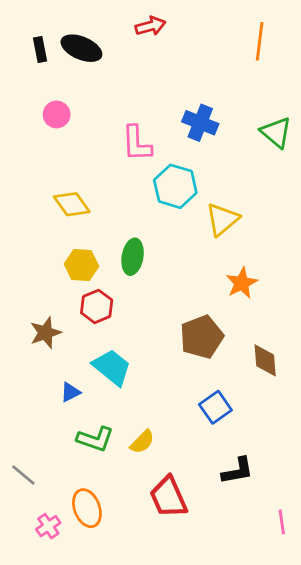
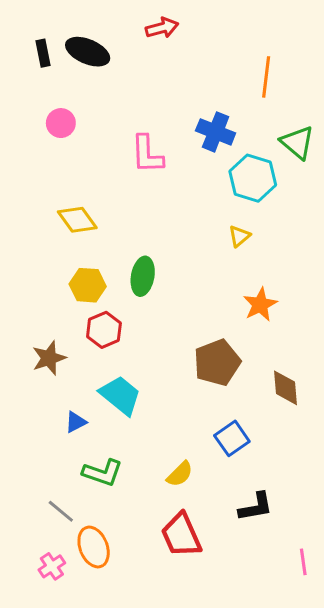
orange line: (260, 41) -> (266, 77), moved
cyan hexagon: (175, 186) -> (253, 178), moved
yellow triangle: (222, 219) -> (239, 236), size x0.6
yellow semicircle: (142, 442) -> (180, 474), moved
gray line: (23, 475) -> (61, 511), moved

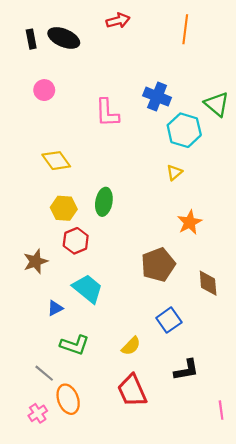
orange line: (266, 77) -> (185, 29), moved

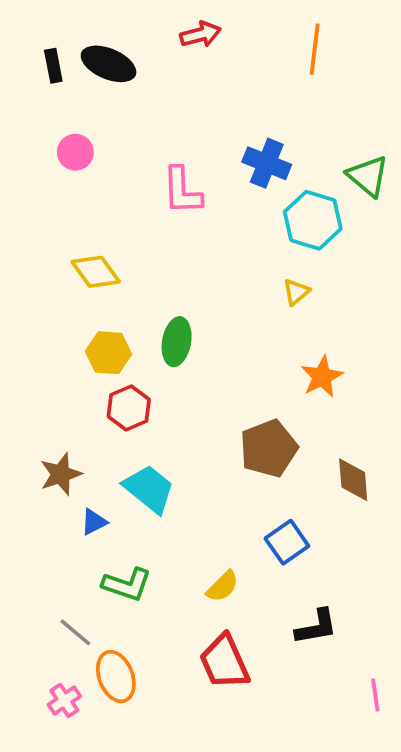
brown star: (36, 261) -> (61, 474), moved

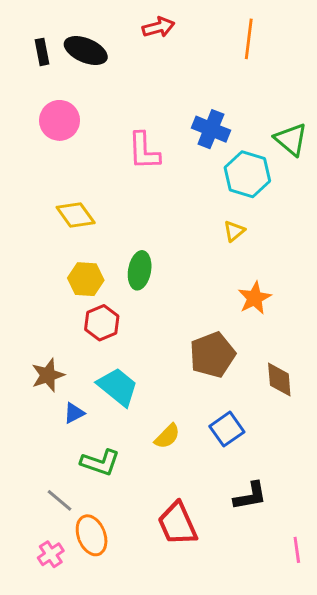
pink circle: (75, 152) -> (59, 120), size x1.4
yellow semicircle: (223, 586) -> (167, 436), moved

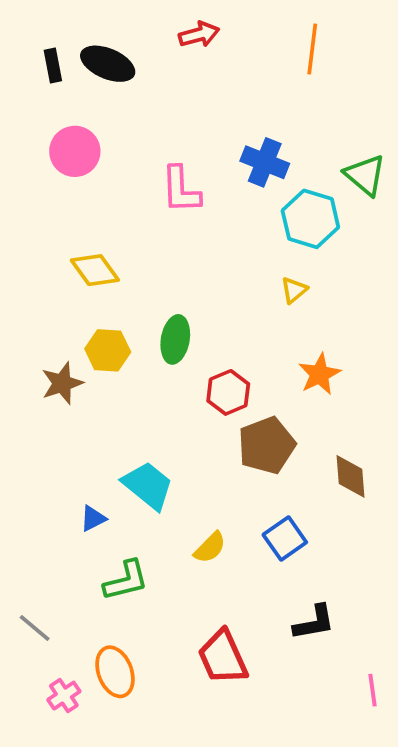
red hexagon: (102, 323) -> (228, 392), moved
brown star: (48, 375) -> (62, 383), moved
green L-shape: (100, 463) -> (126, 580), turned -33
gray line: (59, 500) -> (35, 628), moved

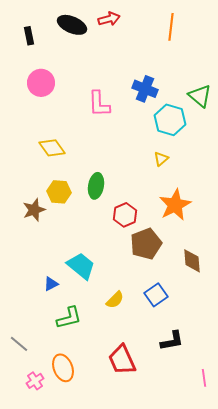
black ellipse: (108, 64) -> (72, 25), moved
orange star: (320, 374) -> (175, 205), size x1.4

